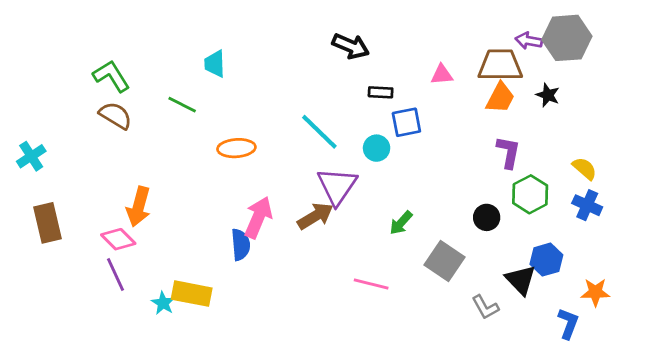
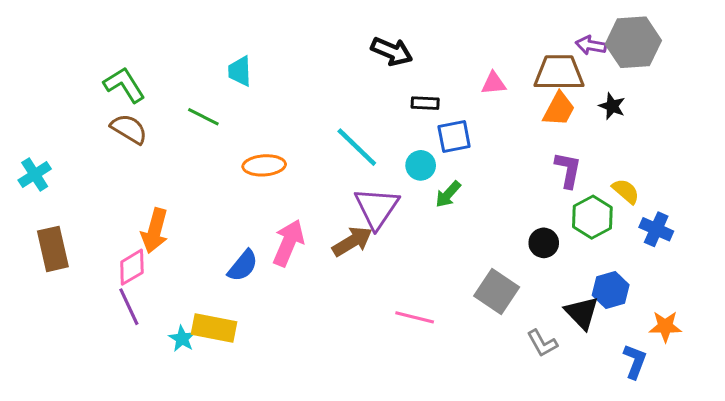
yellow semicircle: (585, 168) -> (626, 191), moved
green arrow: (401, 223) -> (448, 194), moved
pink diamond: (118, 239) -> (132, 267), turned -76
blue semicircle: (241, 245) -> (243, 266), moved, turned 44

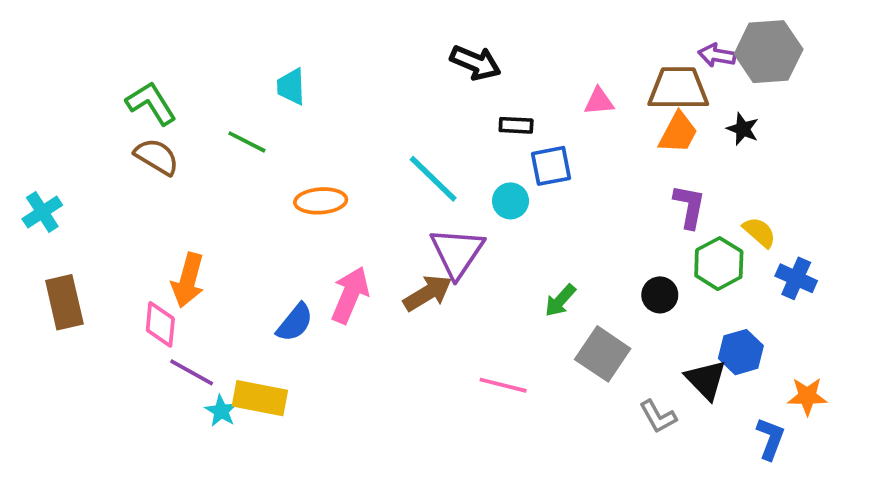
green arrow: (448, 194) -> (560, 300), moved
pink diamond: (132, 267) -> (160, 324), turned -54
purple line: (129, 307) -> (192, 372), moved, turned -36

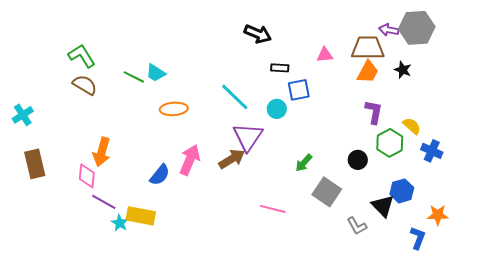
cyan trapezoid: (291, 87) -> (156, 73), moved, turned -55

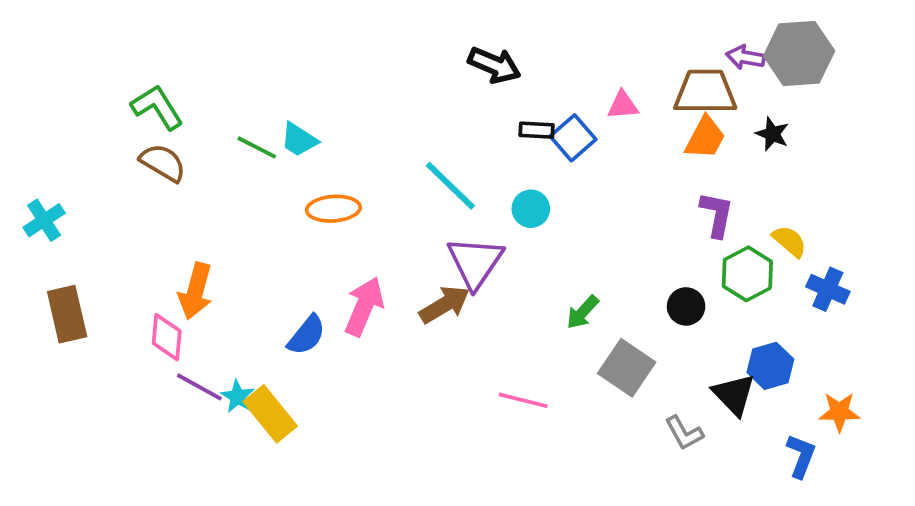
blue square: (299, 90) -> (573, 138), moved, turned -30
yellow rectangle: (141, 216) -> (270, 414), turned 40
cyan star: (120, 223) -> (238, 397), moved

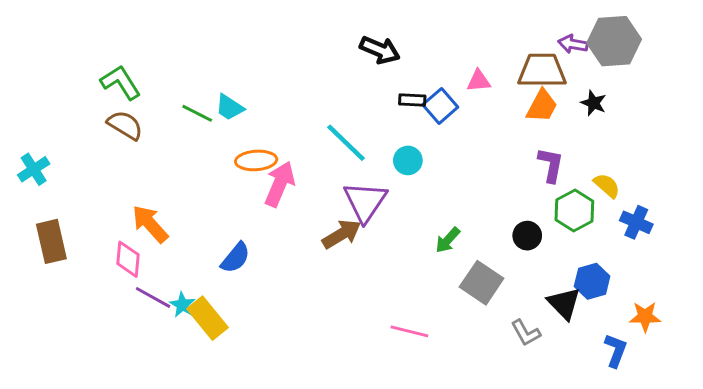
orange arrow: (195, 291) -> (150, 224), turned 123
pink arrow: (364, 306) -> (280, 184), moved
pink line: (523, 400) -> (409, 331), moved

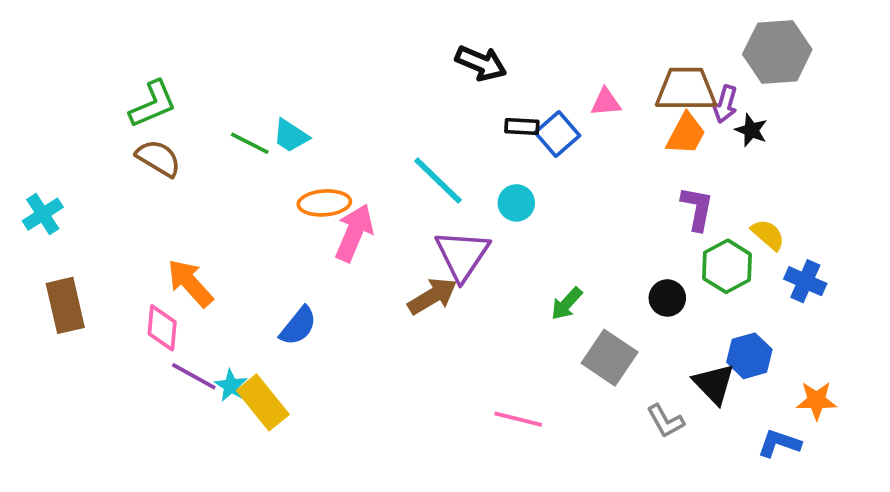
purple arrow: (573, 44) -> (725, 104), moved, turned -84
green L-shape: (121, 82) -> (153, 104), turned 99
blue L-shape: (616, 351) -> (779, 443), turned -92

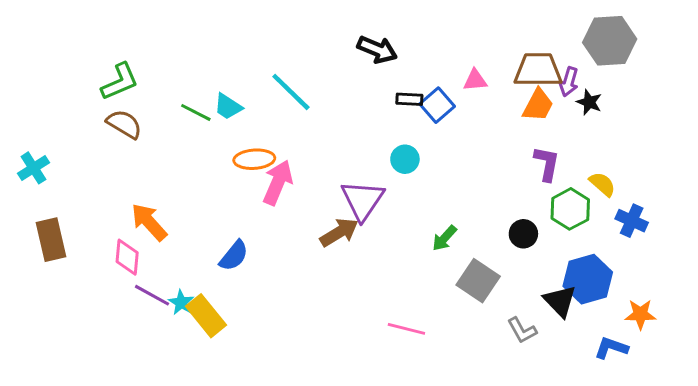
cyan line: (438, 181) -> (291, 92), moved
blue hexagon: (749, 356) -> (588, 279), size x1.4

